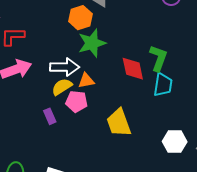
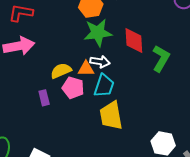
white arrow: (65, 67) -> (100, 62), moved, size x0.7
red diamond: (133, 69) -> (134, 41), moved
cyan trapezoid: (163, 85) -> (104, 86), moved

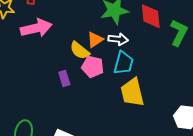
orange triangle: (86, 69) -> (95, 40), moved, turned -30
yellow semicircle: (61, 71) -> (80, 50), turned -115

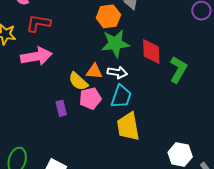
orange triangle: (95, 40) -> (94, 71), turned 36
pink pentagon: (93, 67) -> (90, 98), turned -30

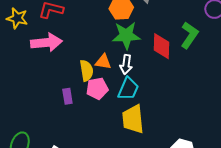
green L-shape: (178, 70) -> (189, 35), moved
white arrow: (117, 72) -> (126, 65), turned 84
yellow semicircle: (78, 81) -> (86, 71), turned -145

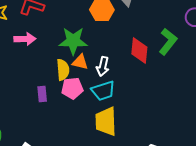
green star: (126, 35) -> (73, 41), moved
pink arrow: (46, 42) -> (25, 39), size x0.7
cyan trapezoid: (128, 89) -> (103, 91), turned 45

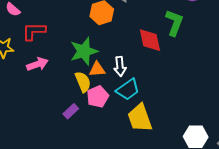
purple rectangle: (42, 94) -> (71, 111), turned 70

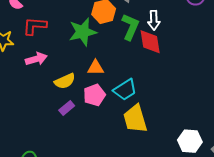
green L-shape: (174, 23) -> (130, 27), moved
green star: (84, 51) -> (83, 32), moved
white arrow: (120, 66) -> (154, 20), moved
yellow semicircle: (83, 82) -> (65, 81), moved, turned 85

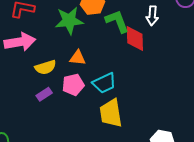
white arrow: (154, 20) -> (152, 16), moved
green L-shape: (130, 27) -> (117, 21), turned -52
pink arrow: (36, 59) -> (20, 42), size x1.4

